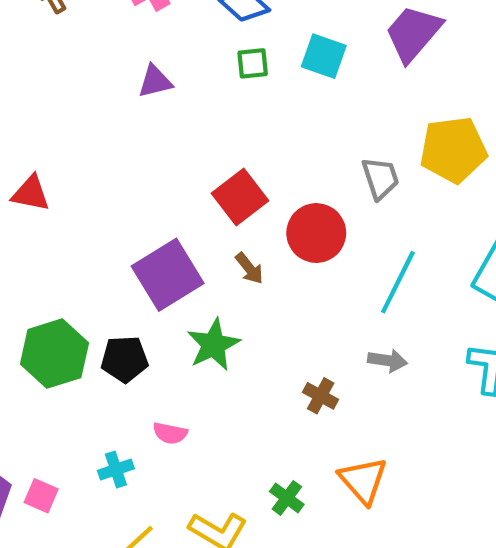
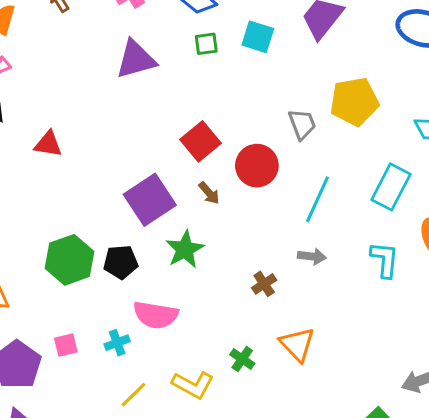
purple triangle: (155, 81) -> (136, 59), size x1.6
brown cross: (321, 396) -> (264, 284), turned 30
pink semicircle: (170, 433) -> (156, 315), size x1.8
pink square: (41, 496) -> (66, 345), moved, turned -35

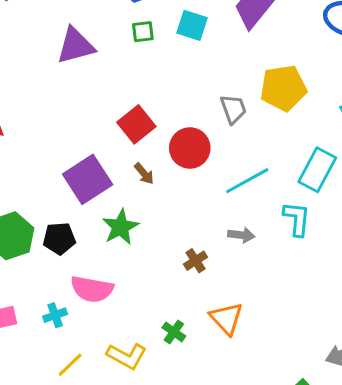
cyan line: (317, 199) -> (247, 181), turned 36
cyan L-shape: (385, 260) -> (297, 219), moved

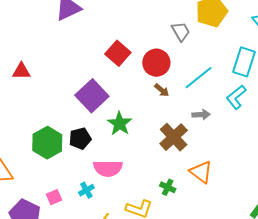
brown arrow: (144, 174) -> (162, 90), moved
cyan L-shape: (297, 219) -> (236, 97), turned -125
brown cross: (196, 261) -> (174, 137), size x1.8

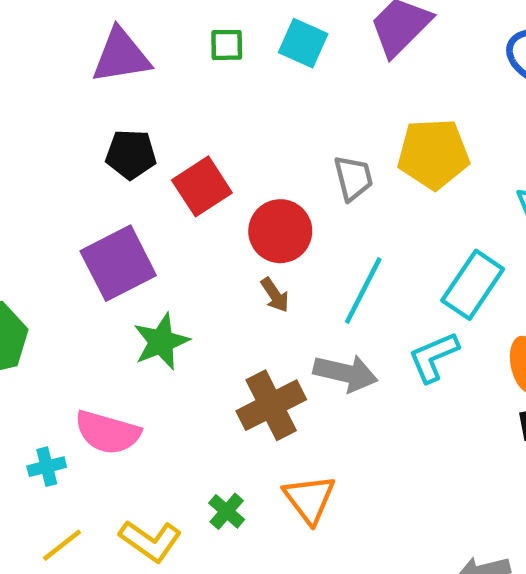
cyan line: (199, 78) -> (363, 290), turned -40
gray arrow: (201, 115) -> (346, 373), size x1.5
black pentagon: (80, 139) -> (131, 154), moved

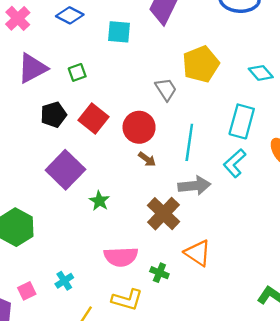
green square: (227, 45) -> (77, 72), moved
green star: (161, 342) -> (99, 201), size x0.7
pink semicircle: (108, 432) -> (121, 257), moved

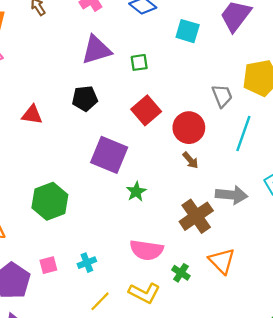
black pentagon: (53, 115) -> (85, 98), moved
cyan line: (189, 142) -> (243, 134), moved
purple square: (65, 170) -> (109, 155), turned -33

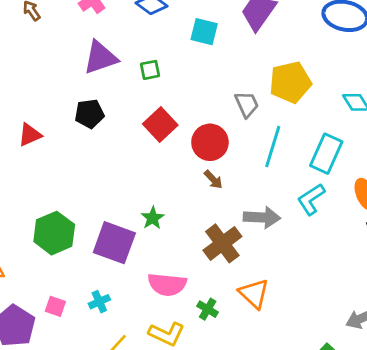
red triangle: (32, 115) -> (30, 135), turned -30
purple square: (109, 155) -> (114, 243), moved
pink square: (48, 265) -> (55, 306), turned 36

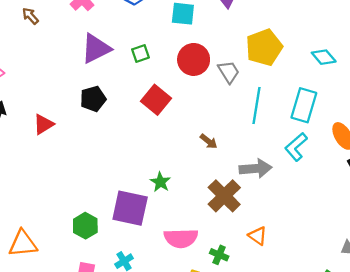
red circle: (210, 142) -> (194, 59), moved
green hexagon: (54, 233) -> (85, 226), moved, size x0.7
orange triangle: (254, 294) -> (258, 236), size x0.7

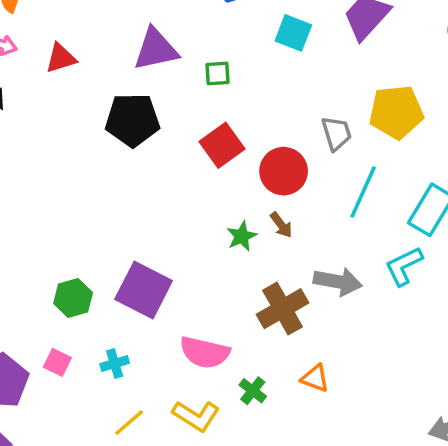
red circle: (194, 59) -> (284, 171), moved
black pentagon: (93, 99) -> (132, 120), size x1.4
red triangle: (44, 124) -> (61, 58), moved
green star: (160, 182) -> (242, 236), moved
orange triangle: (258, 236) -> (315, 378), turned -30

